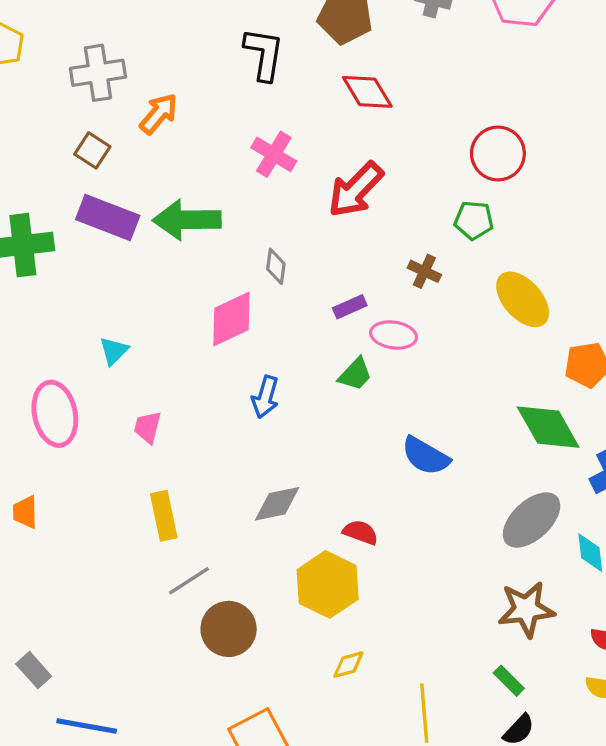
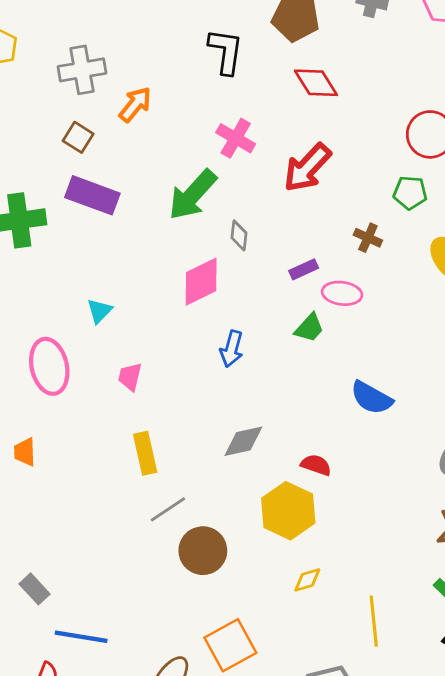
green arrow: (187, 220) -> (193, 195), moved, turned -46

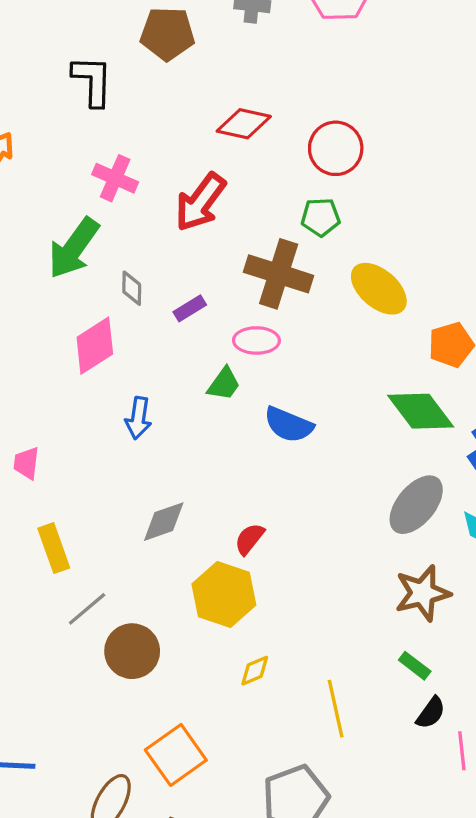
red diamond: (316, 83) -> (244, 124), moved, turned -39
brown cross: (368, 238) -> (279, 274), size x2.0
purple rectangle: (304, 269) -> (190, 308), moved
blue semicircle: (371, 398) -> (289, 425), moved
red semicircle: (316, 465) -> (249, 539), turned -64

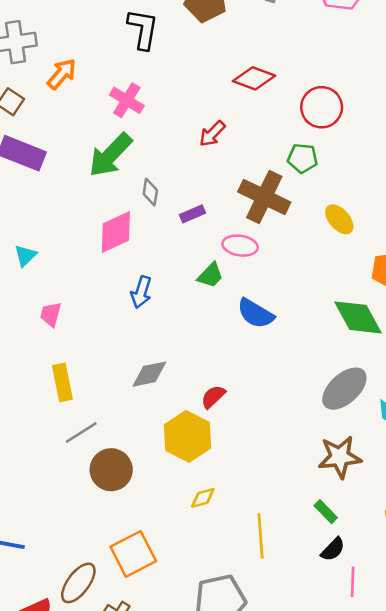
pink cross: (115, 178) -> (127, 100), moved
red arrow: (200, 202) -> (212, 134), size x0.6
yellow ellipse: (379, 289) -> (339, 219), size x0.7

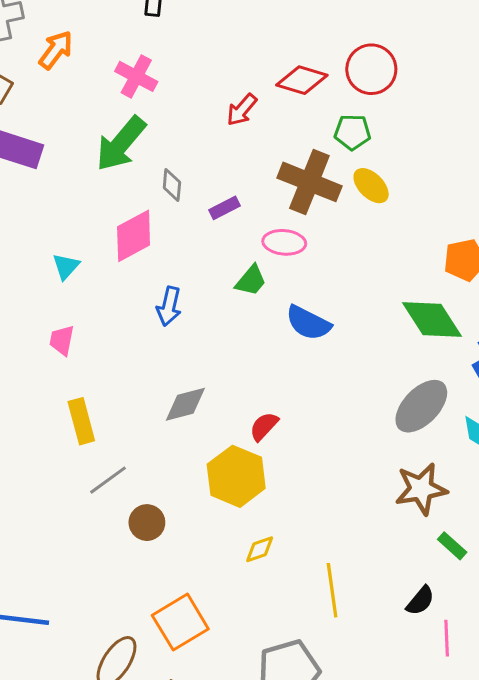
red diamond: (254, 78) -> (302, 80), moved
yellow ellipse: (339, 219) -> (371, 186), moved
cyan triangle: (25, 256) -> (66, 266), moved
brown circle: (111, 470) -> (147, 523), size x0.7
green rectangle: (326, 512) -> (452, 546), moved

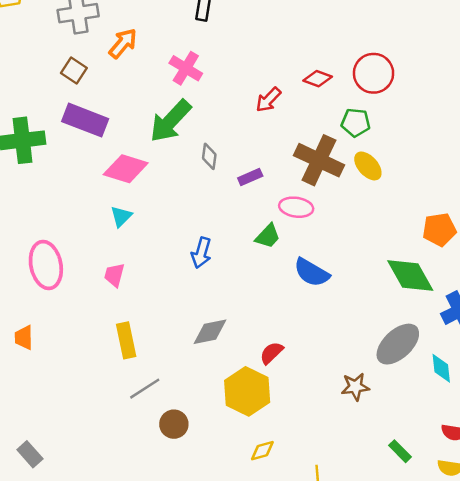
red diamond: (302, 80) -> (318, 79), size x0.7
pink diamond: (134, 236) -> (126, 169), moved, turned 42
brown star: (421, 489) -> (355, 387), moved, size x0.7
green rectangle: (452, 546) -> (400, 451), moved

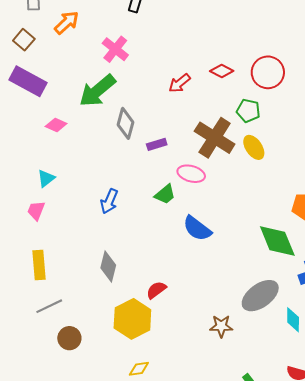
gray diamond: (209, 156) -> (125, 123), size x1.4
pink diamond: (126, 169) -> (56, 125), size x0.6
cyan triangle: (121, 216) -> (46, 178), moved
gray diamond: (210, 332) -> (108, 266), turned -72

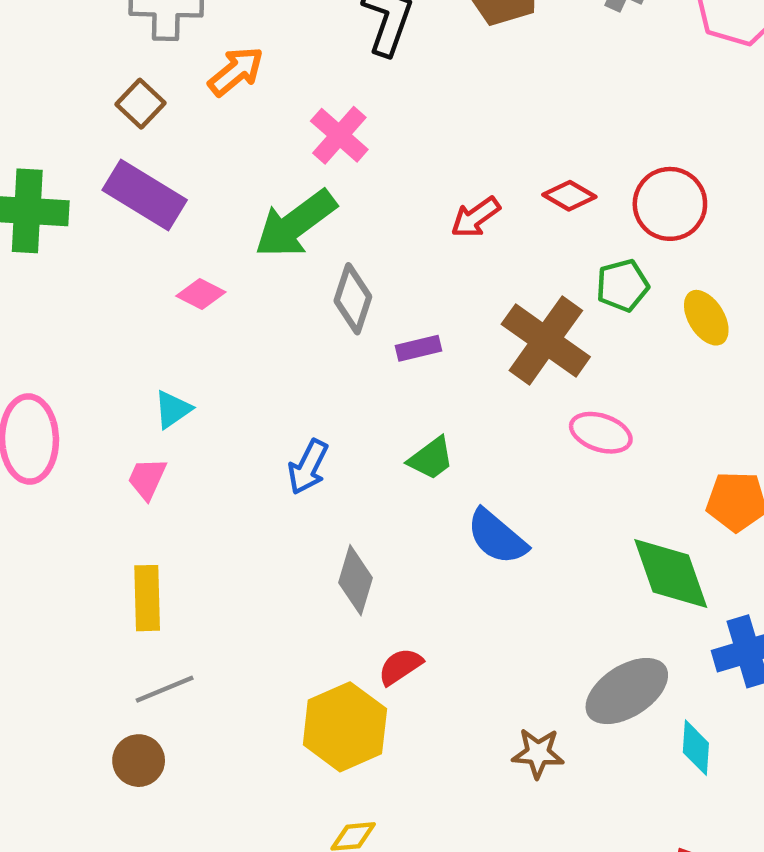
green pentagon: (248, 111) -> (623, 285), turned -30
yellow ellipse: (254, 147) -> (706, 318), moved
pink ellipse: (191, 174) -> (601, 433), moved
gray diamond: (108, 266) -> (356, 580), moved
brown circle: (69, 338) -> (139, 761), moved

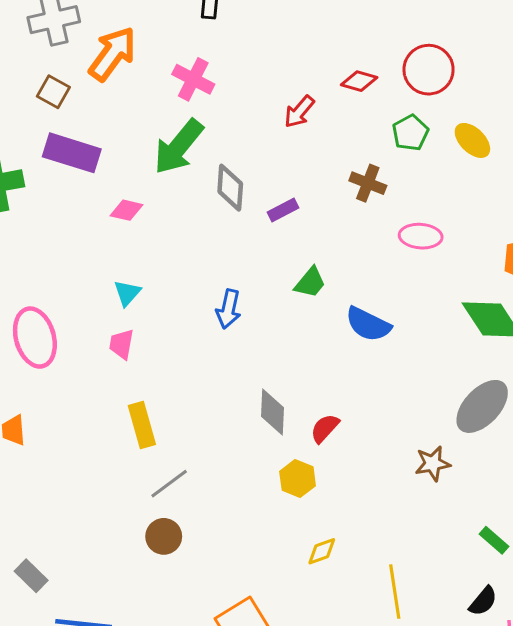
orange arrow: (236, 71) -> (112, 54), size x1.4
brown cross: (546, 341) -> (368, 183), size x0.6
gray diamond: (356, 580) -> (273, 412), moved
yellow hexagon: (345, 727) -> (298, 479), size x0.6

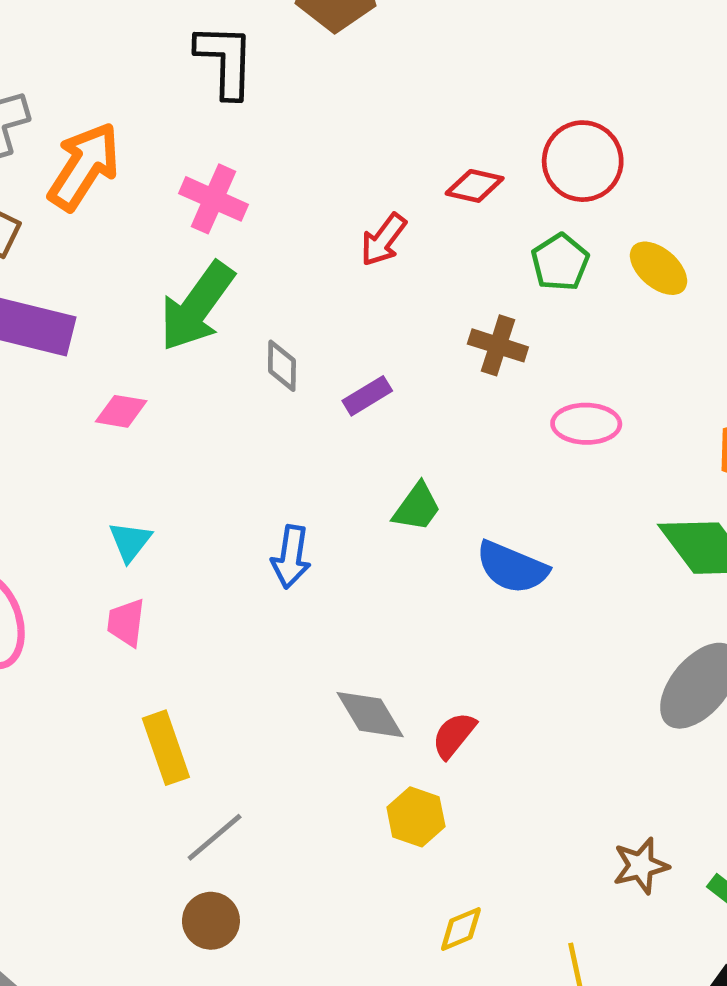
gray diamond: (230, 188) -> (282, 366), size x0.7
gray diamond: (273, 412) -> (370, 715), turned -30
brown star: (433, 464) -> (641, 866), moved

